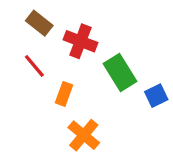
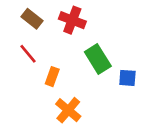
red cross: (80, 41) -> (72, 20), moved
blue square: (156, 96) -> (127, 78), turned 30

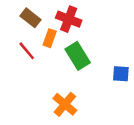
green rectangle: (98, 59) -> (78, 56), moved
orange rectangle: (52, 77) -> (50, 38), moved

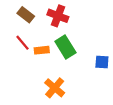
orange rectangle: (50, 38) -> (42, 50), moved, turned 64

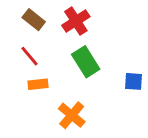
red cross: (58, 16) -> (76, 21), turned 36
orange rectangle: (42, 50) -> (38, 84), moved

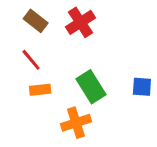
green rectangle: (86, 62) -> (91, 87), moved
orange cross: (72, 115) -> (76, 123), turned 32

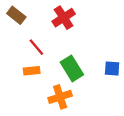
brown rectangle: (36, 21) -> (16, 15), moved
red line: (31, 60) -> (36, 47), moved

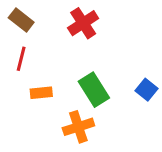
red line: (36, 47) -> (21, 59), moved, turned 54
blue square: (112, 68) -> (146, 90), turned 35

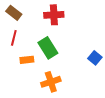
red cross: (83, 23) -> (54, 15), turned 30
green rectangle: (94, 90) -> (48, 48), moved

